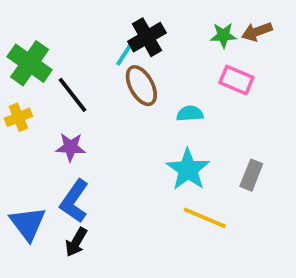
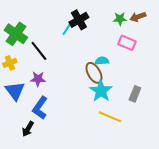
brown ellipse: (141, 86) -> (94, 73), moved
blue triangle: (28, 224) -> (15, 91), moved
black arrow: (76, 242) -> (28, 129), moved

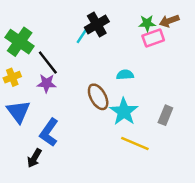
pink rectangle: (127, 43) -> (153, 38), moved, turned -42
brown ellipse: (94, 73) -> (98, 97), moved
purple star: (38, 79) -> (47, 83), moved

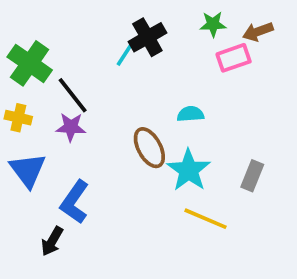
green star: (147, 23) -> (213, 24), moved
yellow cross: (12, 77) -> (18, 118), turned 35

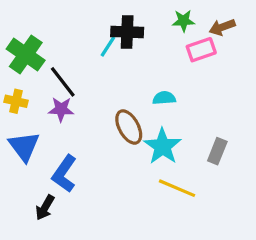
black cross: (147, 37) -> (127, 32), turned 32

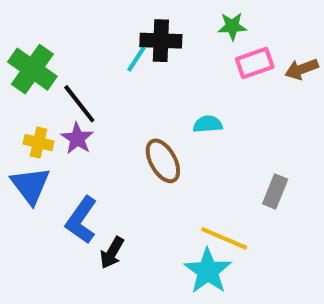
brown arrow: (222, 27) -> (302, 69), moved
yellow cross: (16, 101) -> (39, 143), moved
purple star: (61, 109) -> (77, 138), turned 30
cyan star: (163, 146) -> (208, 271), moved
black arrow: (45, 208) -> (112, 253), moved

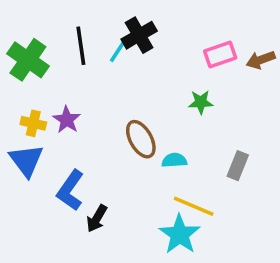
green star: (232, 26) -> (201, 102), moved
black cross: (161, 41) -> (139, 35), turned -32
black line: (79, 104) -> (81, 46), moved, turned 30
cyan semicircle: (208, 124) -> (174, 160), moved

